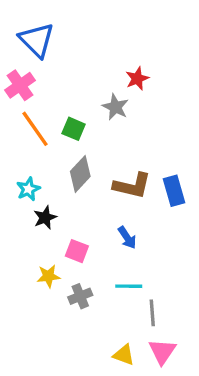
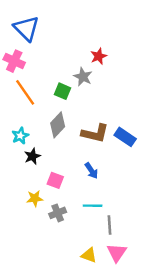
pink cross: (20, 85) -> (14, 61), turned -30
green square: (74, 129) -> (62, 91), moved
blue rectangle: (174, 191) -> (125, 137), turned -40

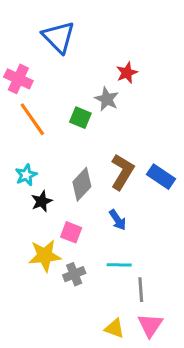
blue triangle: (26, 28) -> (59, 37), moved
gray diamond: (58, 125) -> (82, 184), moved
brown L-shape: (95, 133) -> (122, 172), turned -72
yellow star: (35, 198) -> (45, 256), size x1.5

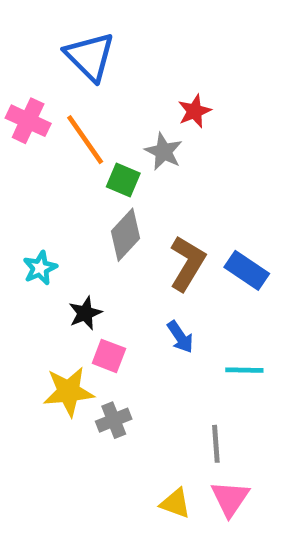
orange line: (32, 119) -> (85, 140), moved
gray diamond: (82, 184) -> (126, 235), moved
black star: (42, 201) -> (85, 313), moved
cyan line: (119, 265) -> (244, 370), moved

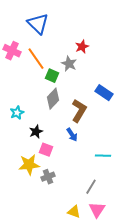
blue rectangle: (247, 270) -> (104, 93), moved
blue arrow: (180, 337) -> (72, 135), moved
gray line: (216, 444) -> (91, 187), turned 35

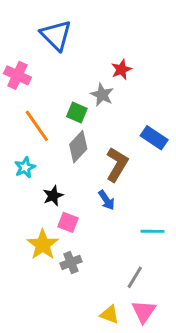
orange line: (36, 59) -> (37, 126), moved
yellow star: (29, 165) -> (43, 245), turned -30

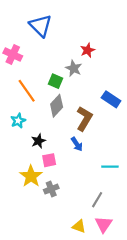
pink square: (68, 222) -> (49, 160), turned -32

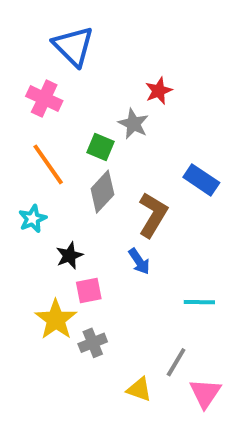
pink cross: (13, 54) -> (44, 99), moved
pink triangle: (104, 224) -> (205, 393), moved
yellow triangle: (79, 226) -> (139, 389), moved

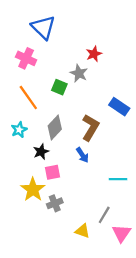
gray diamond: (102, 192) -> (55, 127), moved

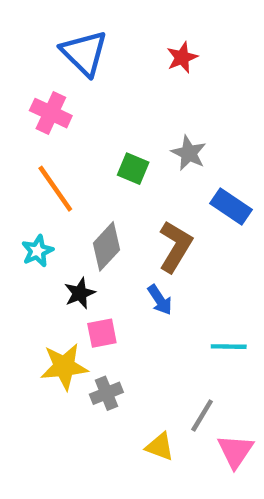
red star: (94, 54) -> (182, 57), moved
gray star: (79, 73) -> (189, 153), moved
green square: (59, 87) -> (133, 169), moved
yellow star: (33, 190) -> (64, 367), turned 30

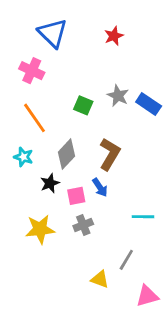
blue rectangle: (231, 206) -> (149, 104), moved
cyan star: (37, 251) -> (23, 157), turned -30
pink square: (102, 333) -> (76, 196), moved
gray cross: (106, 393) -> (83, 225), moved
pink triangle: (235, 451) -> (147, 296), moved, turned 40

